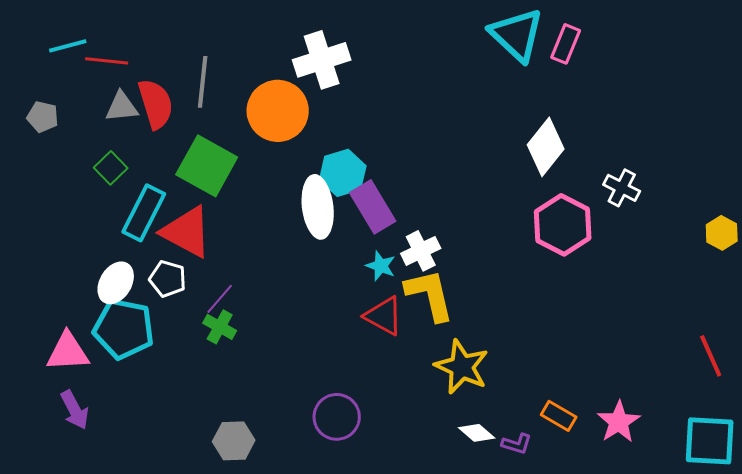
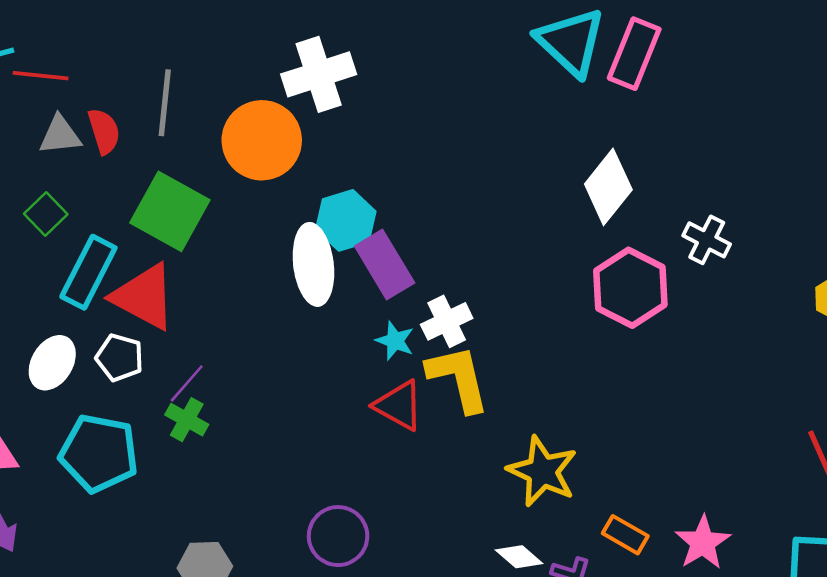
pink rectangle: (566, 44) -> (634, 54), size x1.4
red semicircle: (156, 104) -> (104, 131), size x0.7
cyan pentagon: (124, 329) -> (99, 453), moved
yellow star: (462, 367) -> (542, 471), moved

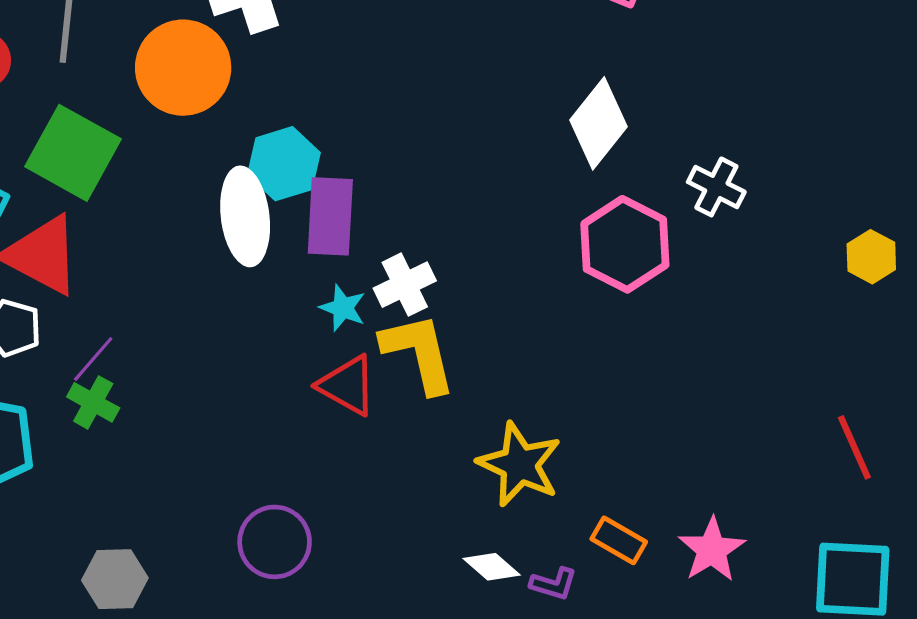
purple rectangle: (385, 264) -> (330, 216), turned 34

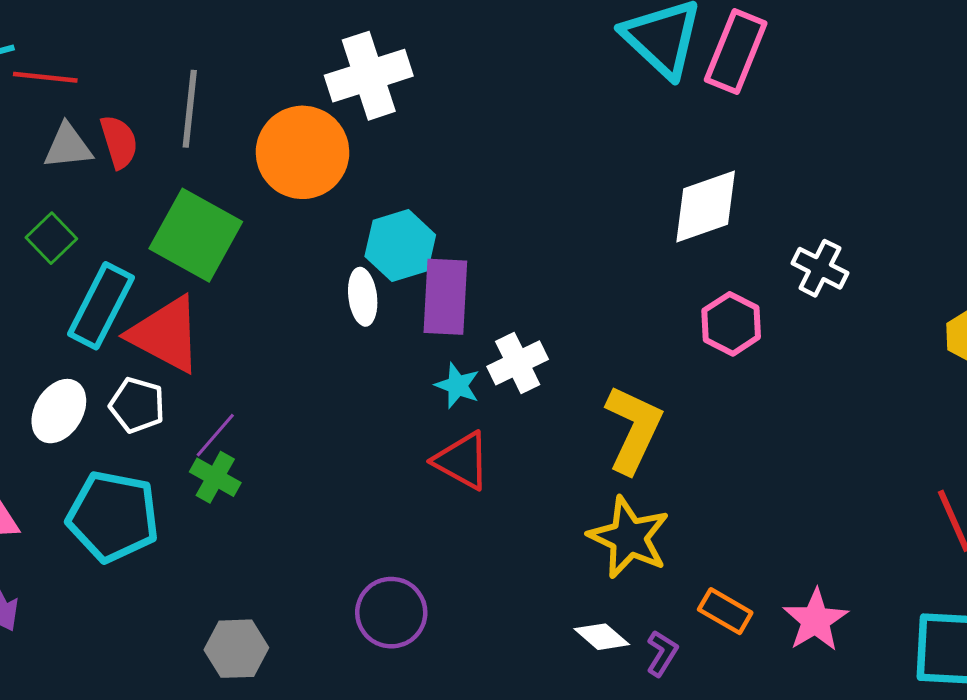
white diamond: (599, 123) -> (706, 206), turned 32
white ellipse: (245, 216) -> (363, 297), size x0.6
pink hexagon: (625, 244) -> (731, 324), size x0.7
yellow L-shape: (419, 353) -> (633, 429), moved, turned 38
purple L-shape: (554, 584) -> (662, 653), turned -75

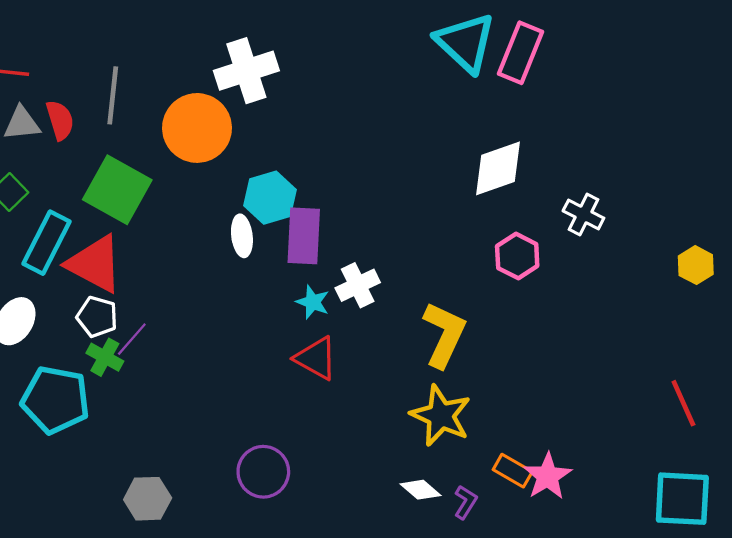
white pentagon: (137, 405) -> (97, 317), moved
green cross: (215, 477) -> (105, 357), moved
pink star: (815, 620) -> (548, 476), moved

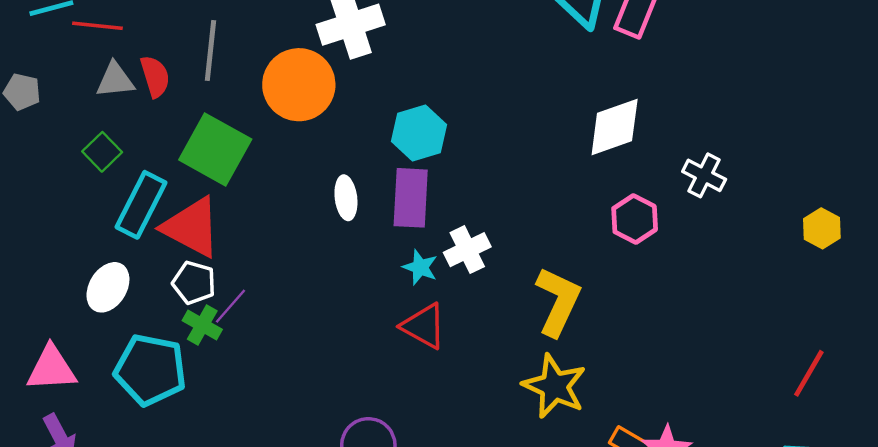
cyan hexagon: (270, 198) -> (419, 133), moved
red line: (683, 403) -> (809, 373), turned 54

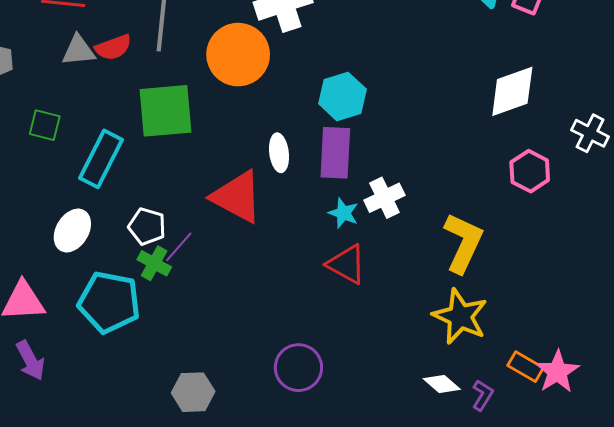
red semicircle: (155, 76) -> (113, 47), turned 87
green square: (215, 149) -> (165, 111), turned -34
green square: (102, 152) -> (45, 125), moved, turned -32
red triangle: (192, 227) -> (237, 197), moved

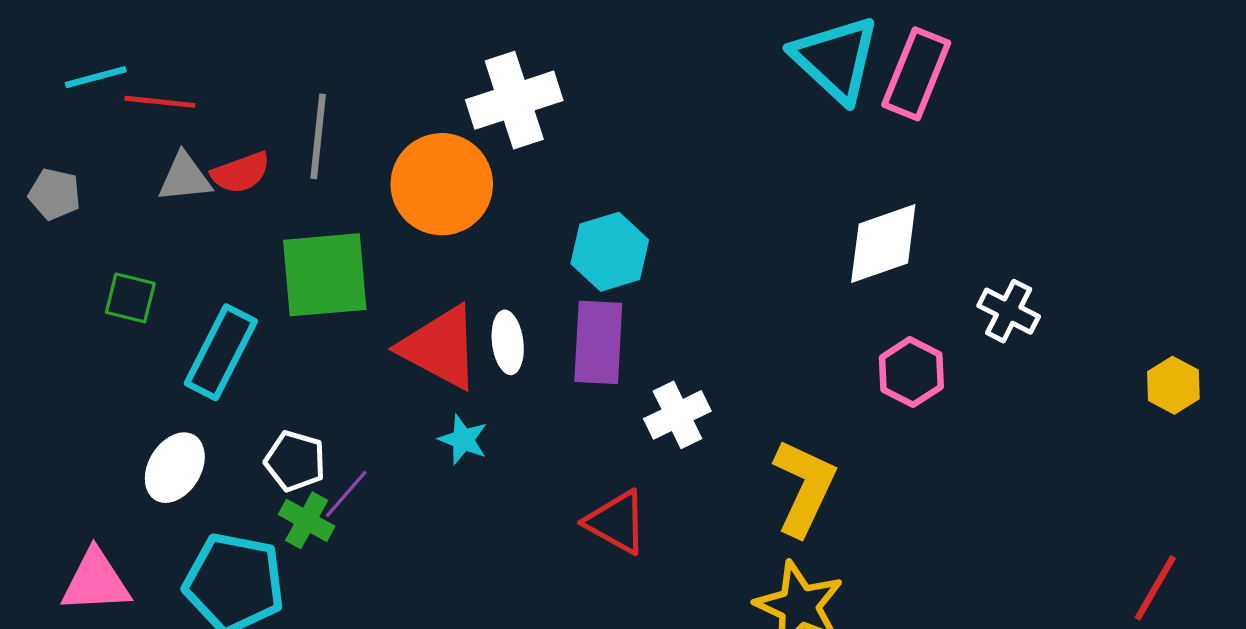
red triangle: (237, 197) -> (440, 347), moved
cyan star: (343, 213) -> (463, 440), moved

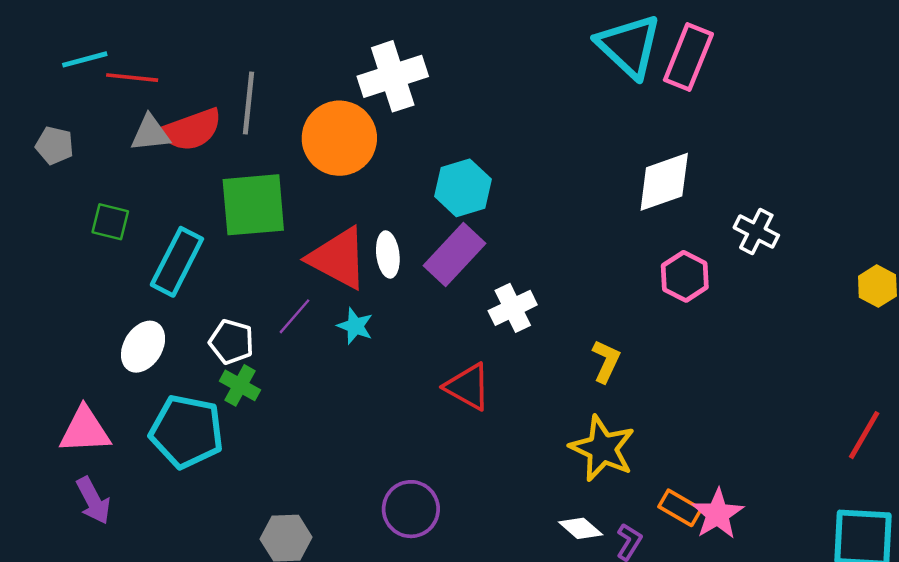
red semicircle: (241, 173) -> (192, 130), size x1.4
purple rectangle: (598, 342) -> (455, 255), turned 40
yellow L-shape: (804, 487) -> (606, 361), size x0.6
purple line: (346, 494) -> (295, 316), moved

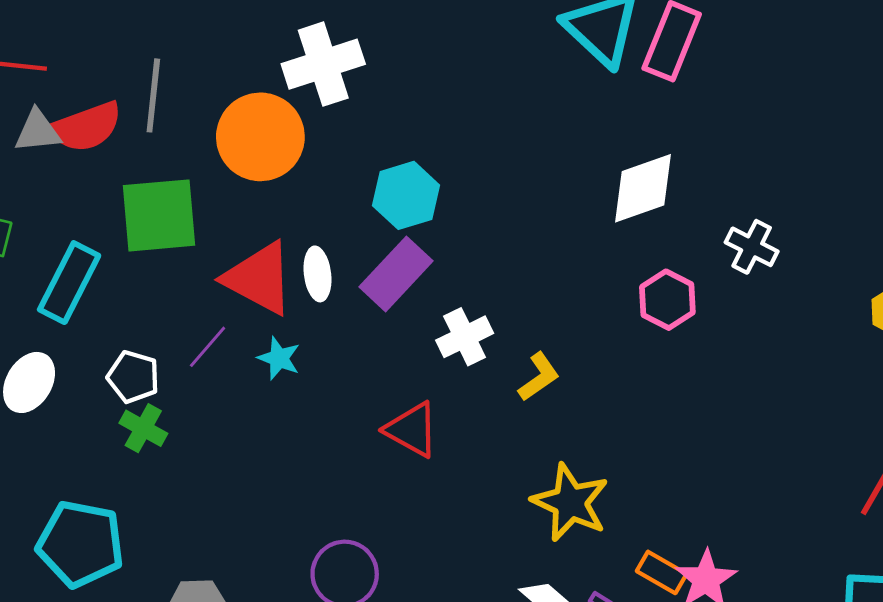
yellow L-shape: (606, 361) -> (539, 377), moved, turned 30
cyan pentagon: (187, 431) -> (80, 544), moved

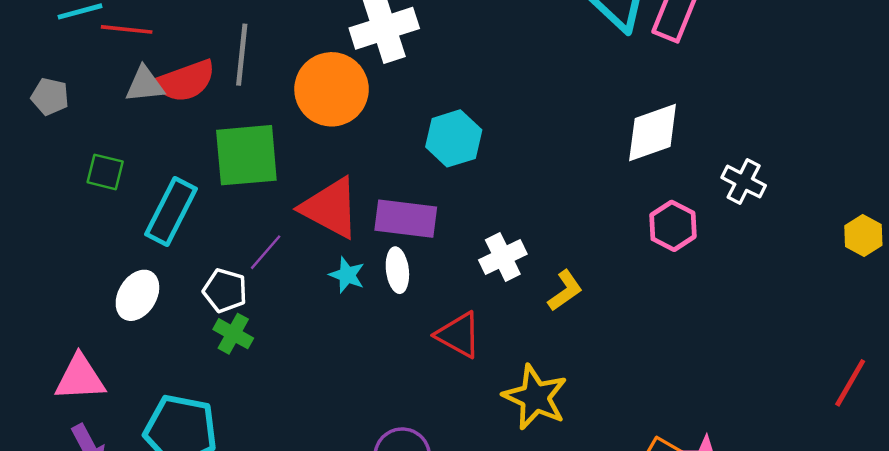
white ellipse: (318, 274) -> (397, 270), moved
purple rectangle: (396, 274) -> (406, 219), moved, turned 54
purple line: (208, 347) -> (266, 252), moved
yellow star: (570, 502) -> (535, 397), moved

